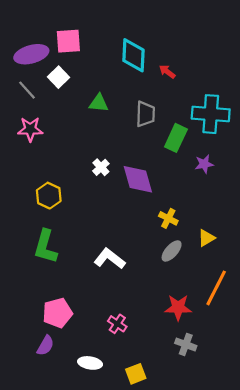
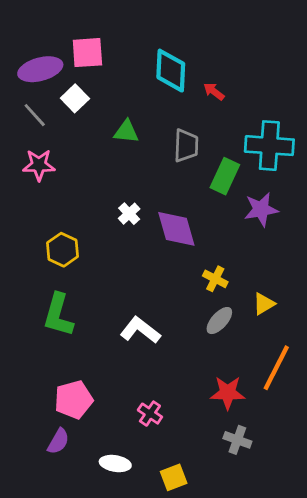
purple star: (204, 164) -> (261, 209), size x1.4

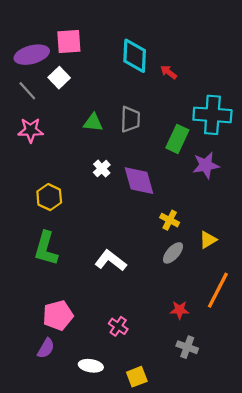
green triangle: (126, 132) -> (93, 123), moved
gray trapezoid: (186, 146) -> (130, 119), moved
red star: (228, 393) -> (180, 310), size x0.7

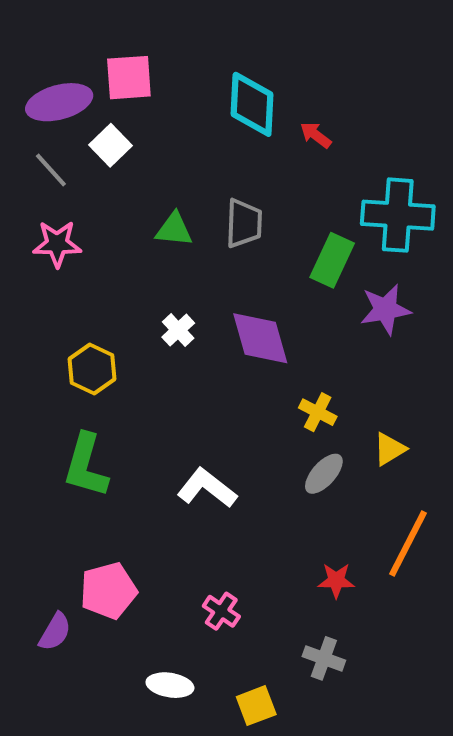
white cross: (102, 169) -> (178, 330), moved
gray cross: (187, 347) -> (324, 658), moved
purple semicircle: (46, 348) -> (55, 632), moved

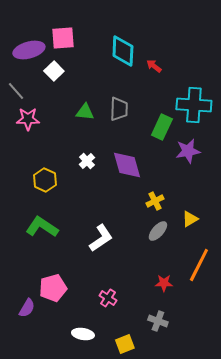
gray line: (51, 170) -> (16, 91), moved
yellow cross: (318, 412) -> (155, 201), turned 36
green L-shape: (86, 465) -> (42, 227), turned 108
white L-shape: (207, 488) -> (101, 238), turned 108

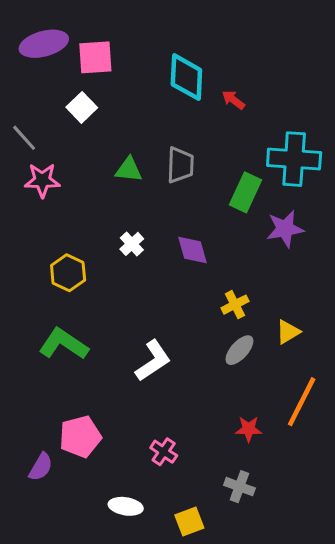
purple ellipse: (29, 50) -> (44, 44), moved
purple diamond: (127, 165) -> (192, 250), size x0.7

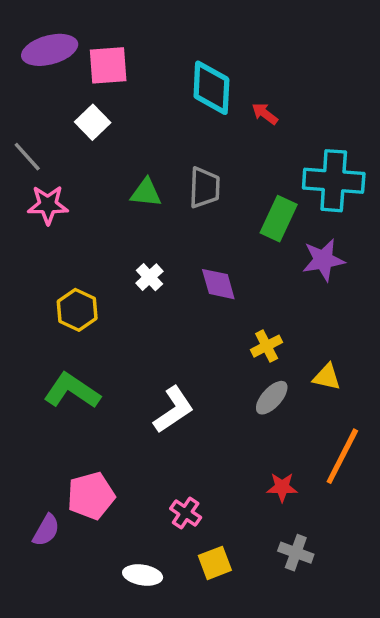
yellow triangle: (288, 332) -> (327, 377), turned 44
gray cross: (239, 487) -> (296, 553), moved
yellow square: (189, 521) -> (215, 563), moved

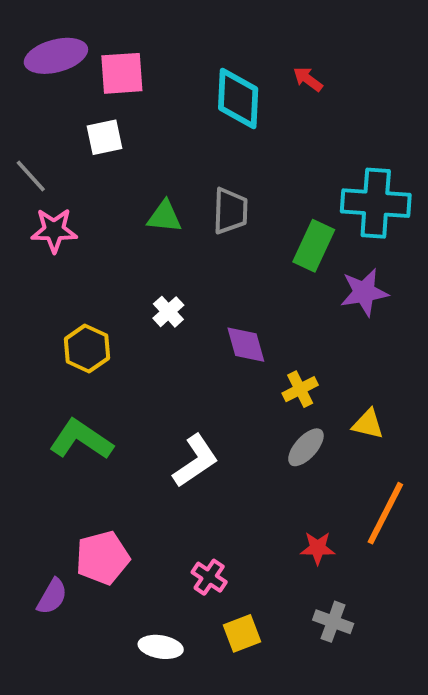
red arrow: (265, 114) -> (308, 79), moved
white square: (93, 122) -> (104, 137), turned 32
purple diamond: (218, 284) -> (246, 345), moved

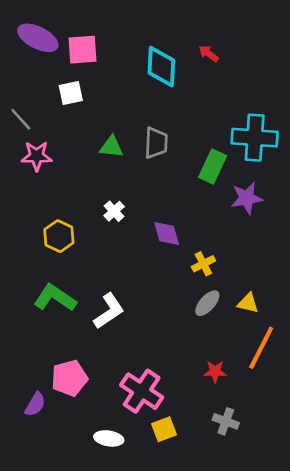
purple ellipse: (56, 56) -> (38, 38), turned 42
yellow triangle: (368, 424) -> (248, 303), moved
white L-shape: (195, 461) -> (109, 311), moved
pink cross: (209, 577) -> (142, 391), size x1.8

